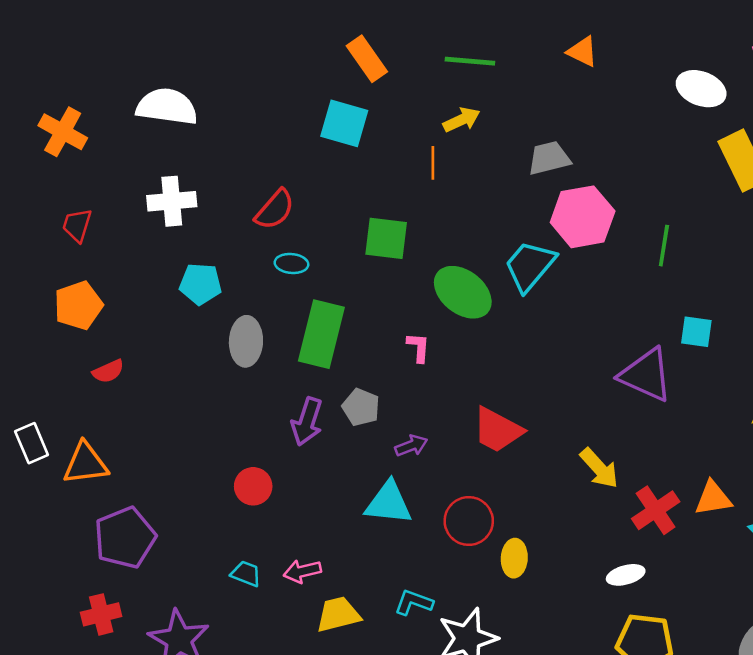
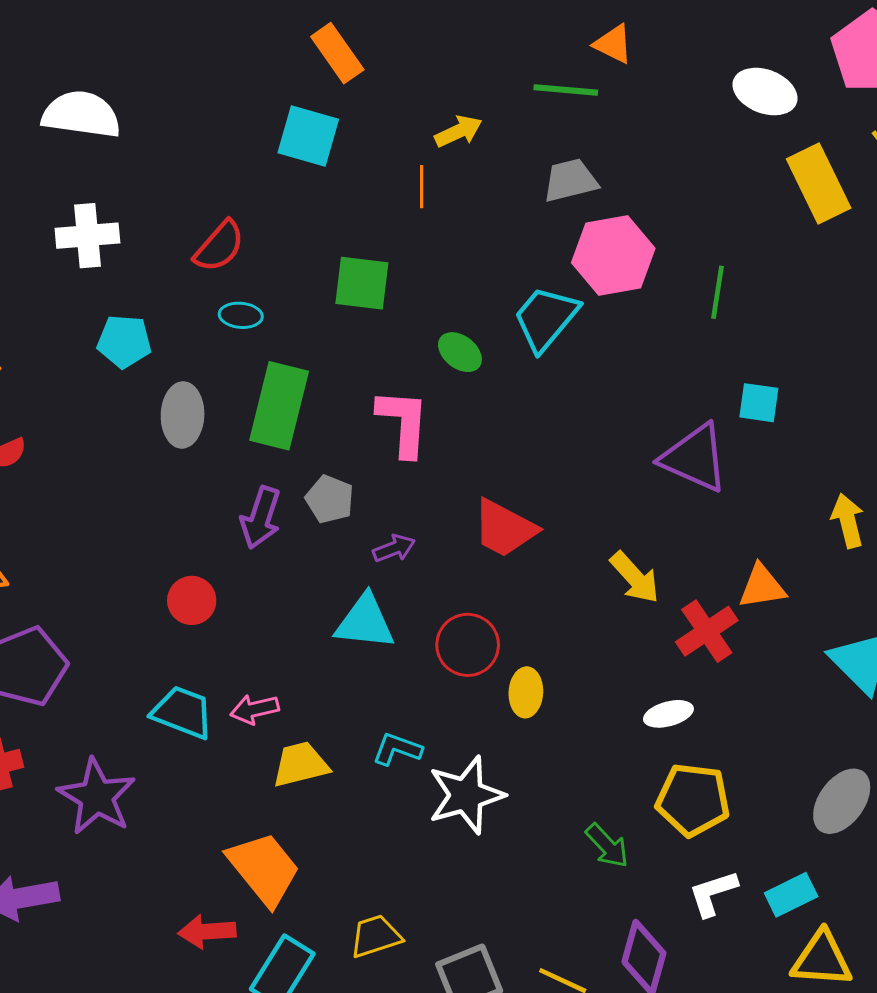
green line: (470, 61) -> (566, 90), moved
green ellipse: (463, 292) -> (460, 352), size x0.6
pink L-shape: (418, 347) -> (403, 423), size x1.8
orange triangle: (713, 498) -> (762, 587), moved
cyan trapezoid: (246, 574) -> (183, 712), size x1.6

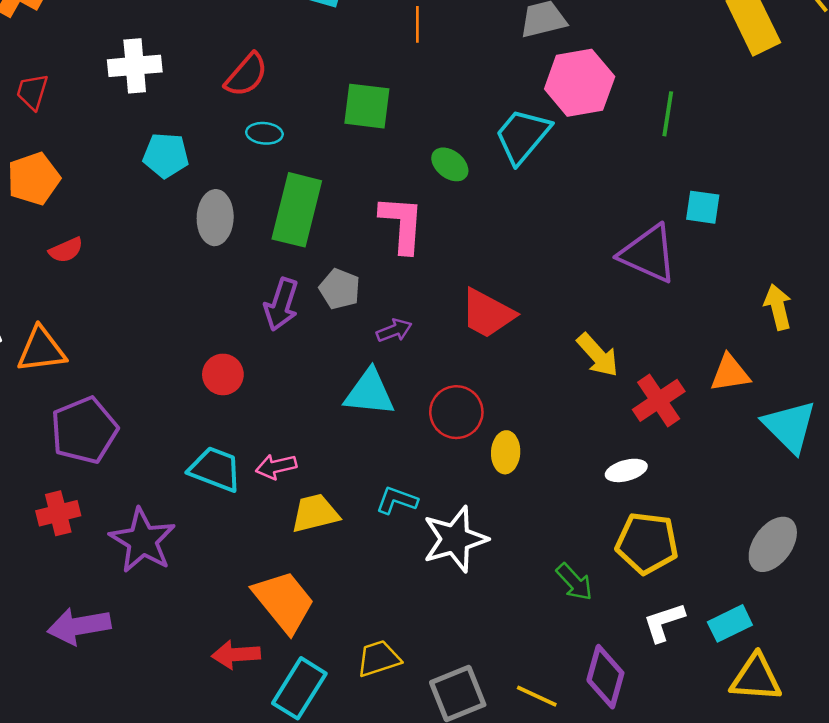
orange triangle: (762, 587) -> (730, 373), moved

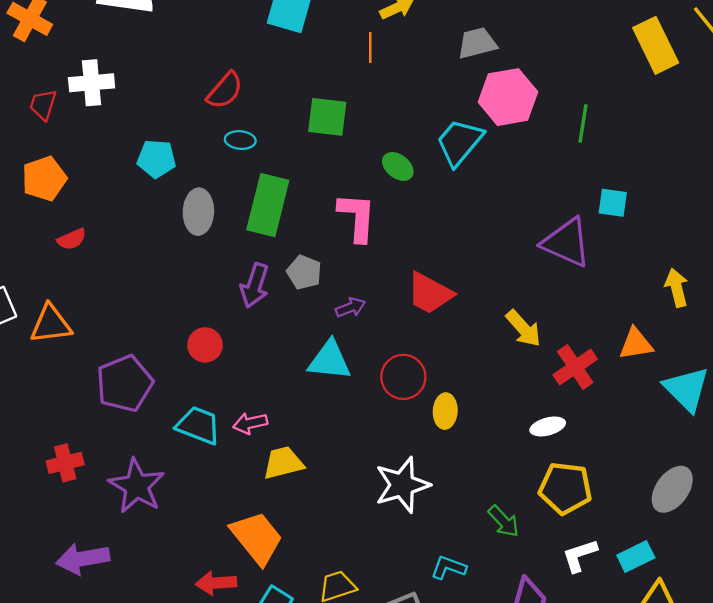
white cross: (135, 66) -> (92, 83), moved
purple pentagon: (84, 430) -> (125, 384), moved
cyan L-shape: (397, 500) -> (449, 568), moved

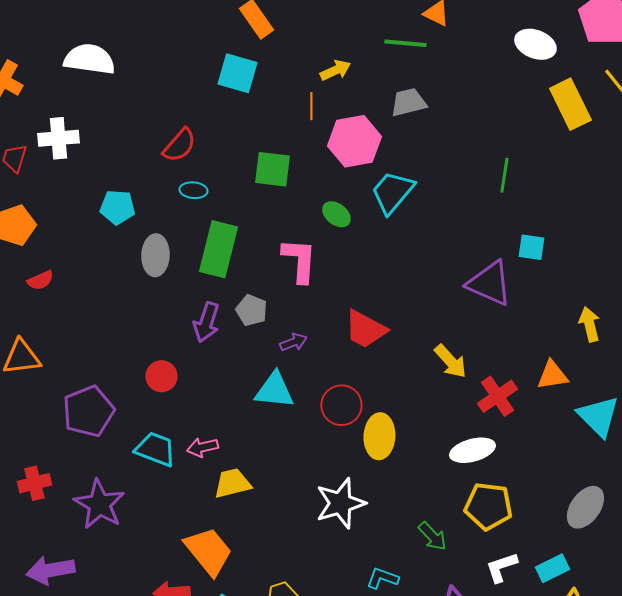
pink hexagon: (508, 97) -> (354, 141), moved
yellow ellipse: (445, 411) -> (379, 436), size x1.4
white ellipse: (548, 426) -> (472, 450), size x1.4

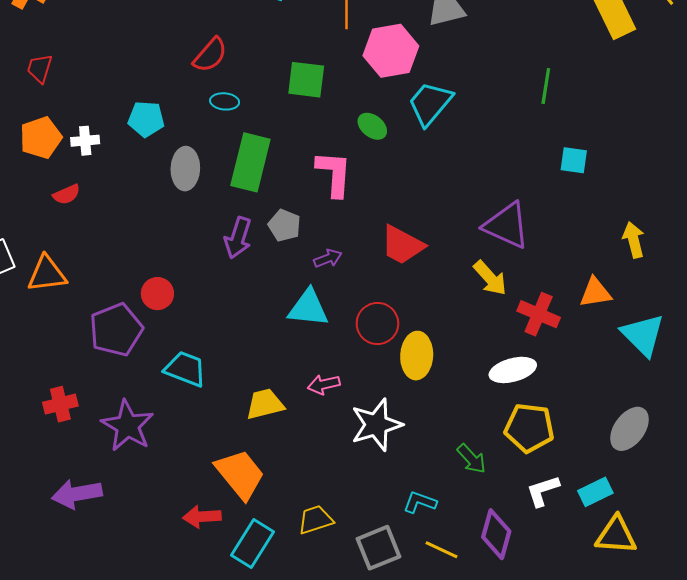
white cross: (58, 138) -> (85, 141), moved, size x0.7
purple triangle: (489, 283) -> (507, 225), moved
red circle: (161, 376) -> (157, 294), moved
red cross: (497, 396) -> (539, 314), turned -33
pink arrow: (202, 447) -> (324, 384), moved

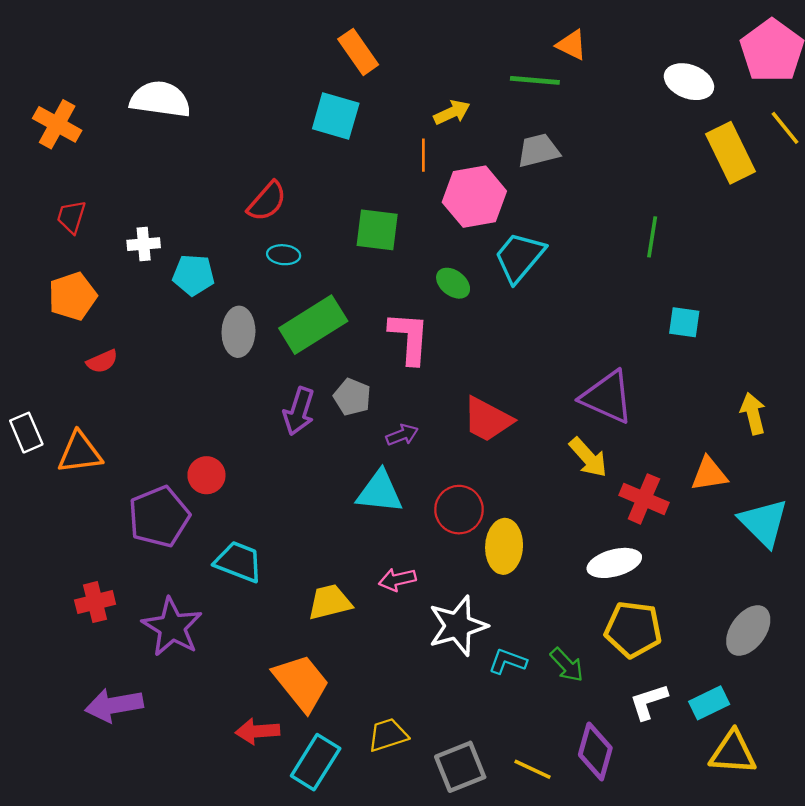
white cross: (85, 141) -> (144, 244), moved
green rectangle: (250, 162) -> (313, 325), turned 44
cyan L-shape: (420, 502) -> (508, 661), moved

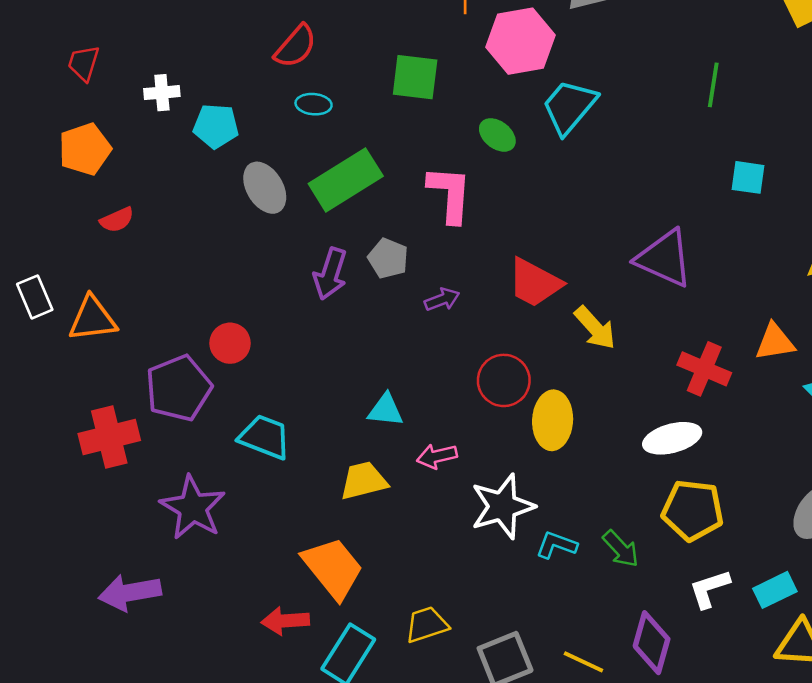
gray ellipse: (238, 332) -> (265, 188), turned -33
yellow arrow: (588, 457) -> (595, 328), moved
cyan triangle: (380, 492) -> (386, 410), moved, size x0.7
red cross: (95, 602) -> (109, 437), moved, size x1.4

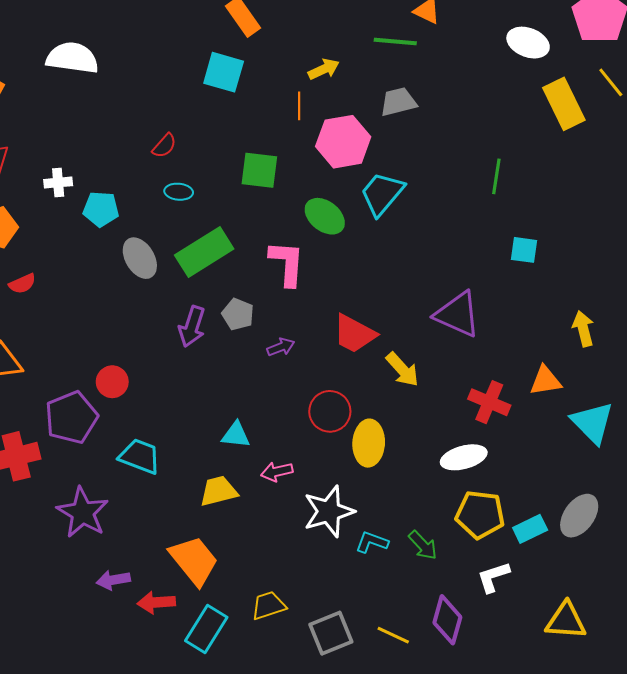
red semicircle: (296, 46) -> (164, 146), size x0.7
green ellipse: (497, 135) -> (325, 216), size x1.4
cyan rectangle: (775, 590) -> (530, 529), moved
purple arrow: (130, 592) -> (113, 580), moved, size x0.7

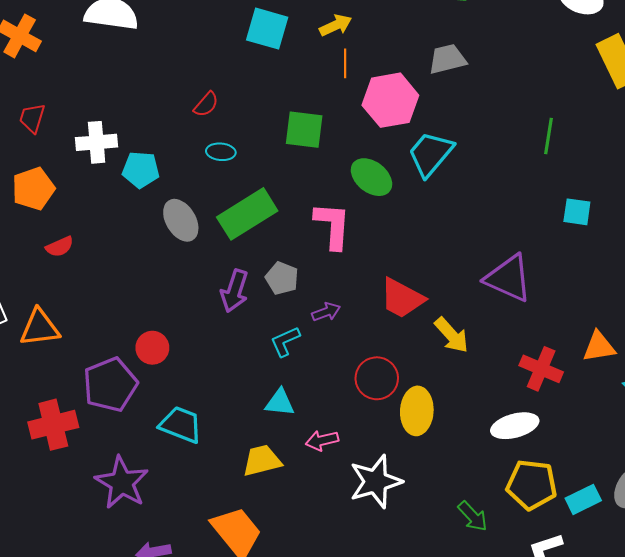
yellow arrow: (324, 69) -> (336, 25), moved
white cross: (58, 183) -> (97, 142), size x1.4
cyan L-shape: (372, 542) -> (285, 341), moved, turned -44

